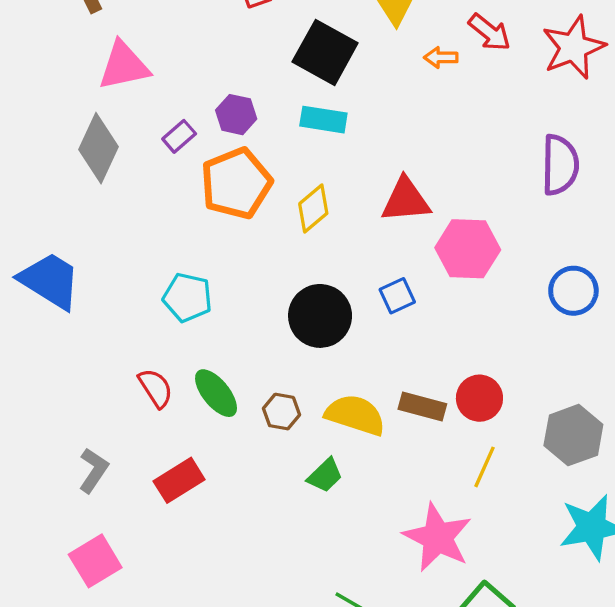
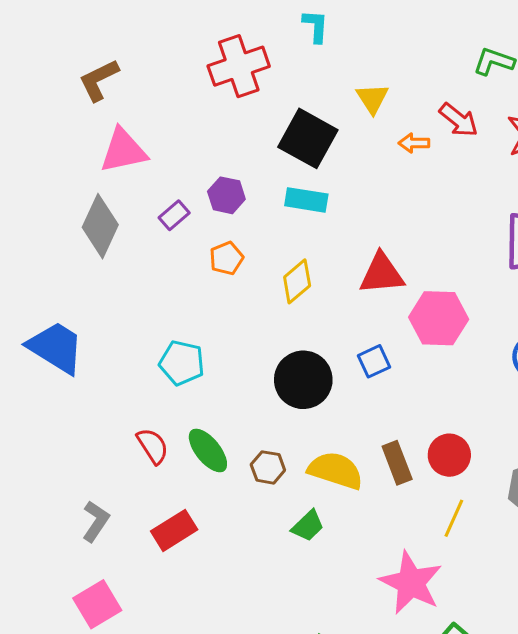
orange pentagon: (236, 183) -> (226, 258), size x0.5
brown rectangle: (422, 407) -> (397, 463), turned 54

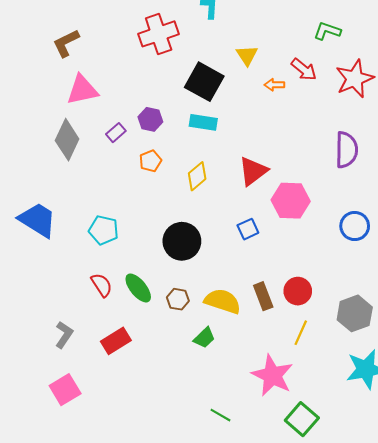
red triangle: (382, 274) -> (253, 171), turned -32
cyan pentagon: (182, 363) -> (104, 230), moved
black circle: (303, 380) -> (182, 241), moved

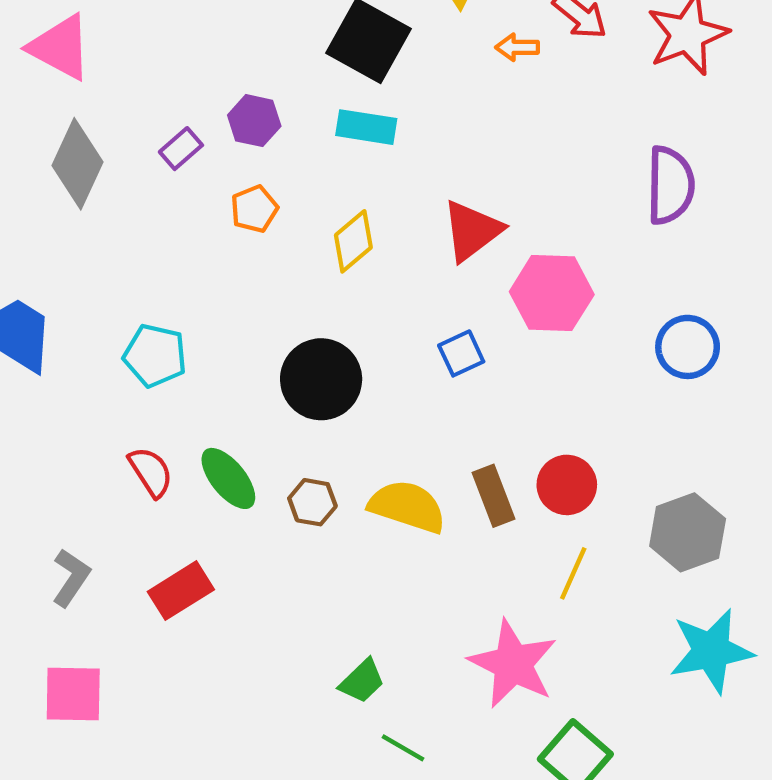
pink triangle: (82, 90) -> (60, 47), moved, turned 40
green trapezoid: (204, 338) -> (362, 681), moved
pink square: (65, 390) -> (73, 694), turned 32

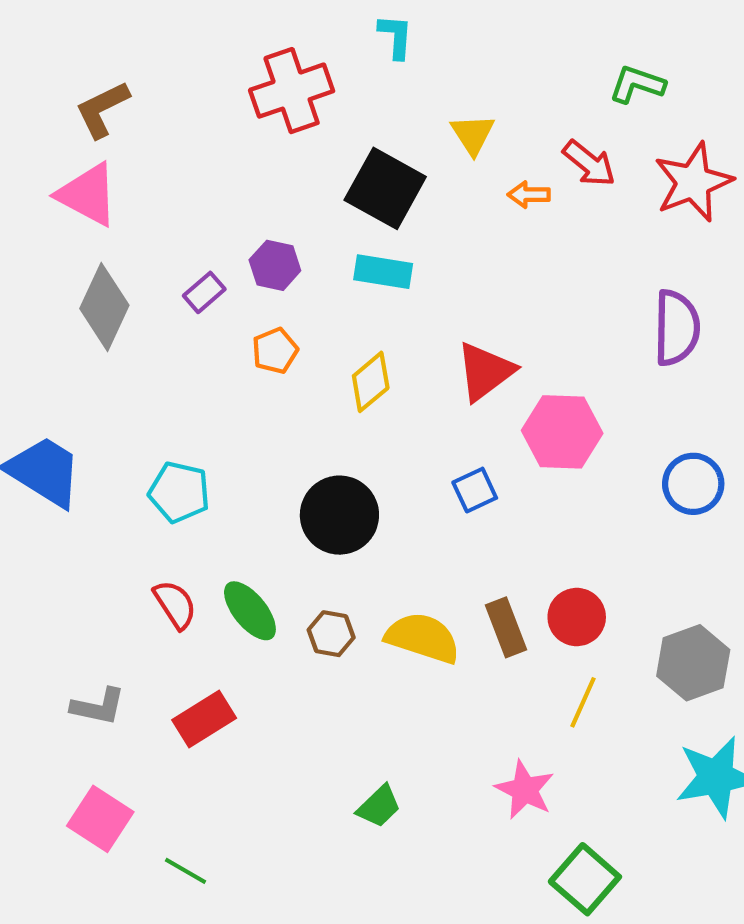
gray L-shape: (71, 578) -> (98, 706), turned 68
pink star: (513, 664) -> (525, 790), size x0.7
pink square: (73, 694) -> (100, 819), turned 32
green line: (403, 748) -> (185, 871), moved

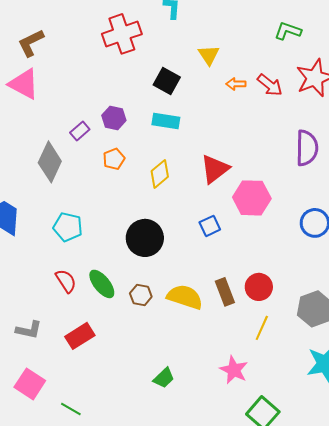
red arrow: (589, 163) -> (270, 85), moved
black square: (385, 188) -> (167, 81), size x0.7
gray diamond: (104, 307) -> (50, 162), moved

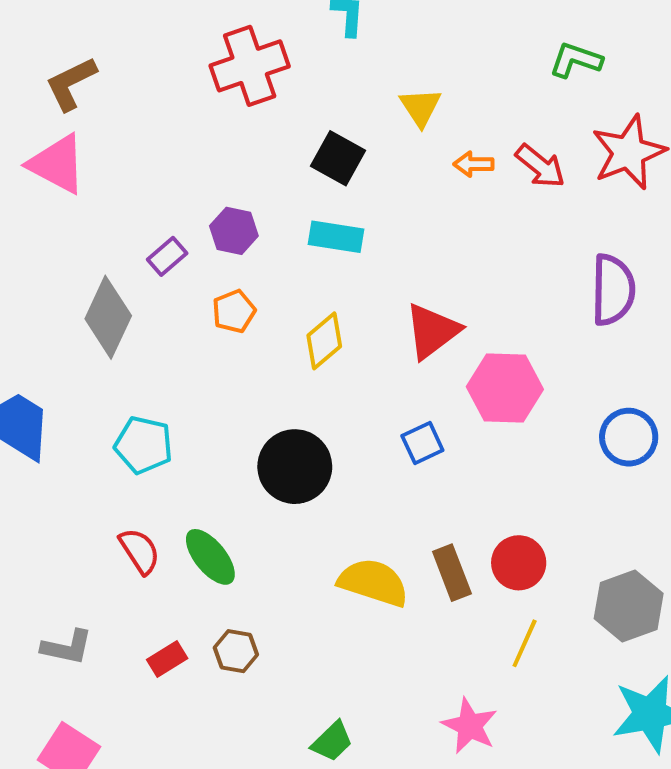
brown hexagon: (141, 295) -> (236, 651), moved
red rectangle: (80, 336) -> (167, 659), size x0.7

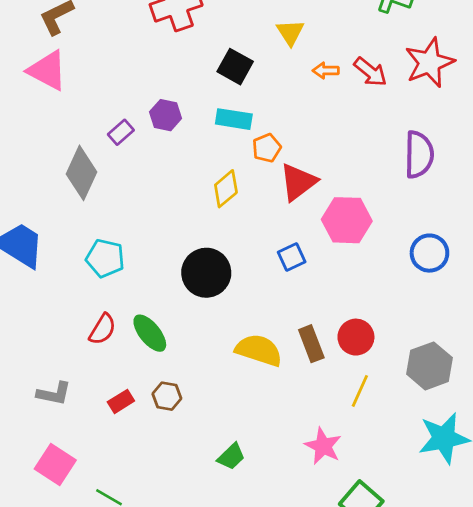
orange pentagon: (234, 311) -> (267, 148), moved
red semicircle: (140, 551) -> (103, 329), turned 64

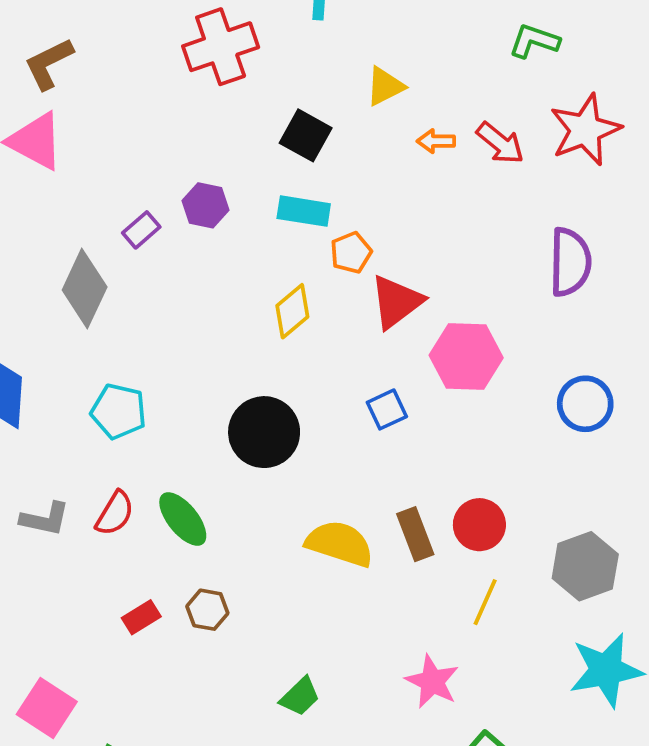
yellow triangle: (290, 32) -> (385, 86), turned 36
gray L-shape: (54, 394) -> (45, 519), moved

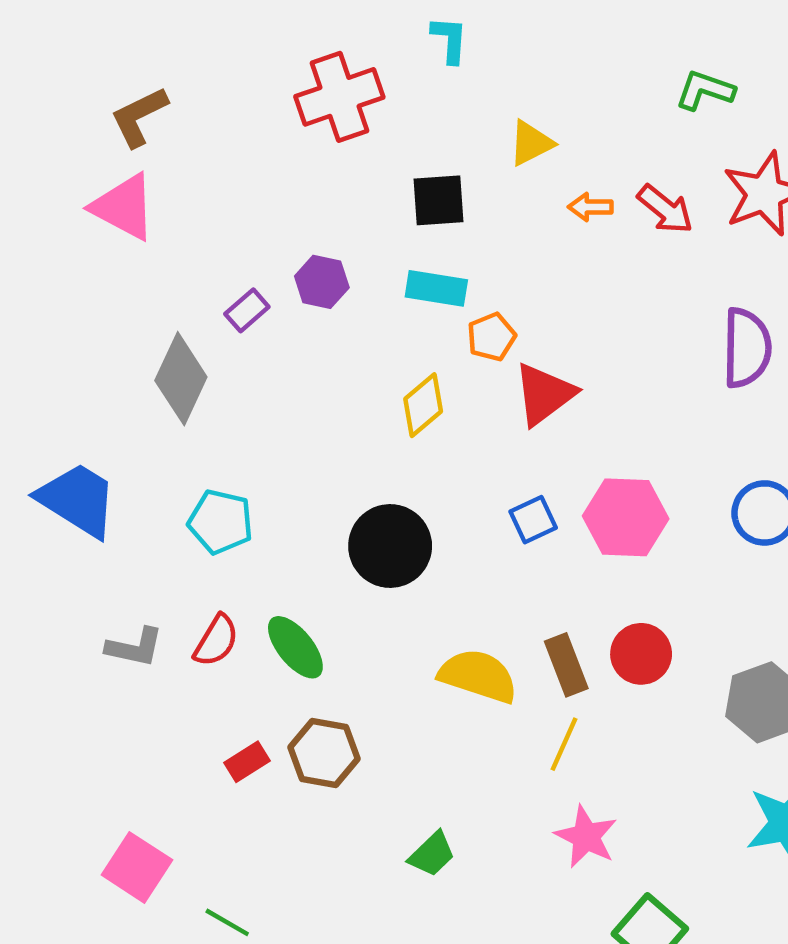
black square: (306, 135) -> (439, 200), turned -33
pink hexagon: (466, 357) -> (626, 517), moved
yellow line: (485, 602) -> (564, 744), moved
brown hexagon: (207, 610) -> (324, 753), size x1.4

